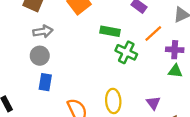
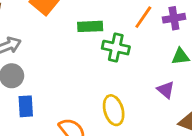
purple cross: (175, 50) -> (174, 18), moved
purple triangle: (153, 103) -> (166, 90), moved

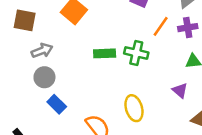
green rectangle: (90, 26) -> (105, 53), moved
blue rectangle: (26, 106) -> (57, 104), turned -42

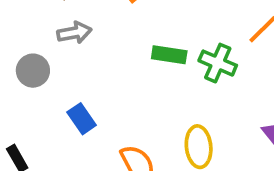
gray circle: (44, 77) -> (33, 71), moved

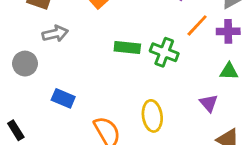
blue rectangle: (82, 119) -> (63, 98), turned -30

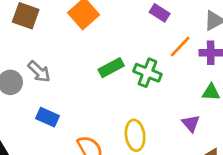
gray arrow: (55, 34) -> (39, 72), moved, turned 55
green rectangle: (127, 47) -> (111, 68), turned -35

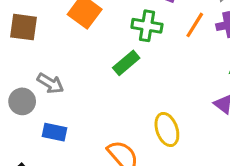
green cross: (147, 73) -> (147, 26), moved
blue rectangle: (47, 117) -> (54, 132), moved

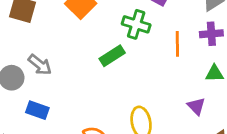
orange line: (195, 25) -> (177, 44), moved, turned -40

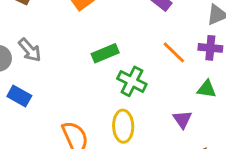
green cross: (136, 24) -> (132, 81), moved
orange line: (177, 44) -> (174, 52), turned -55

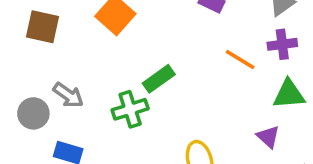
green cross: (132, 81) -> (130, 109), moved, turned -32
green triangle: (207, 89) -> (289, 94), size x1.4

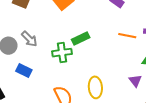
orange line: (240, 59) -> (127, 36), turned -30

